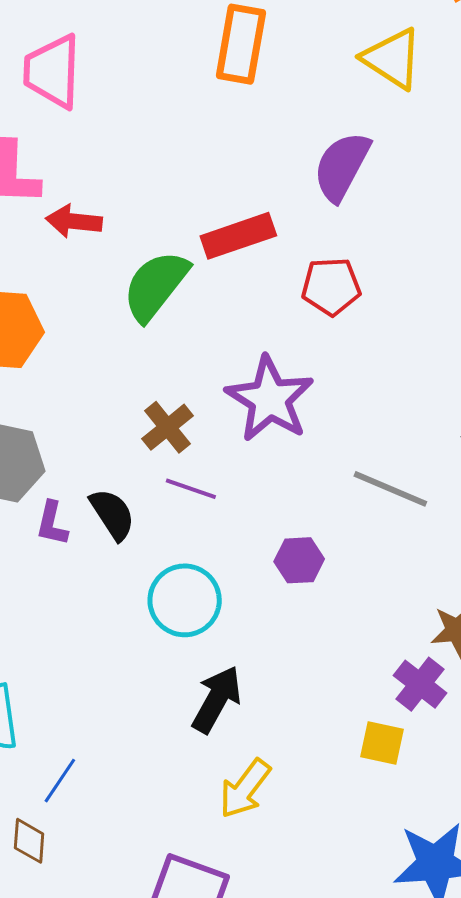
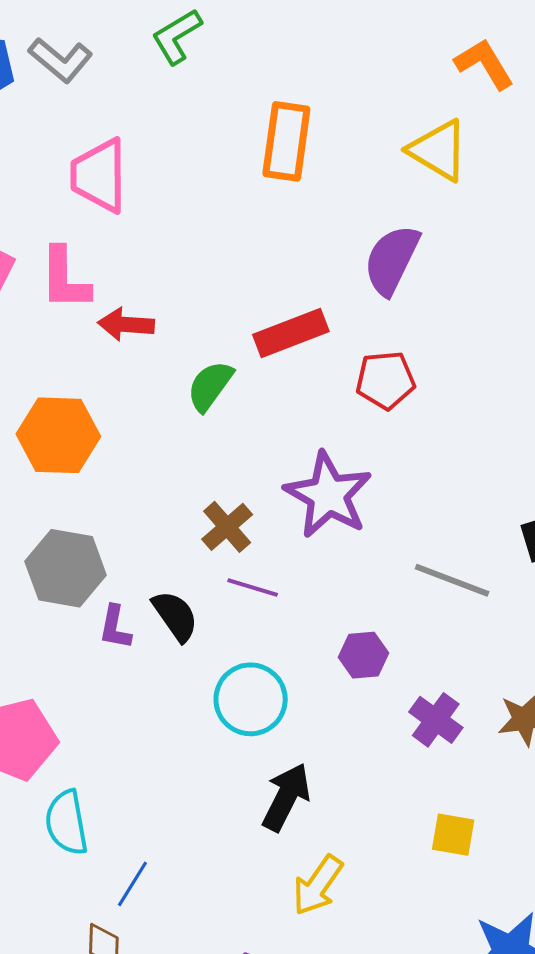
green semicircle: (156, 286) -> (210, 386), size x0.7
purple cross: (420, 684) -> (436, 720), moved

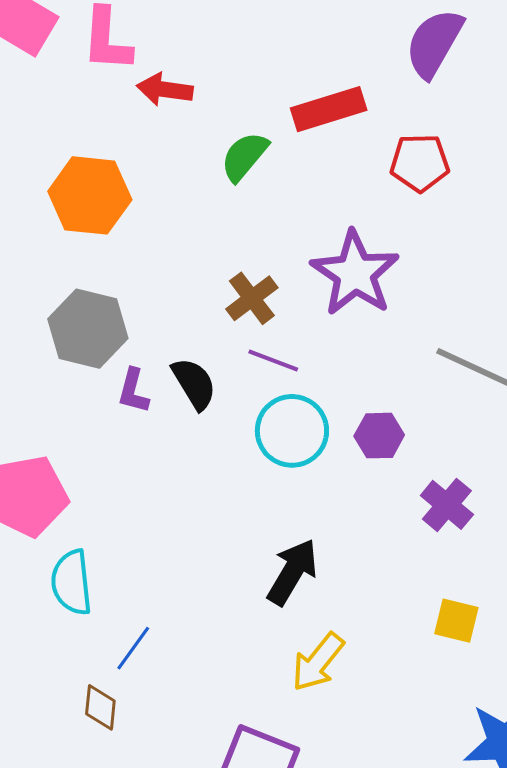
cyan circle: (251, 699) -> (292, 431), moved

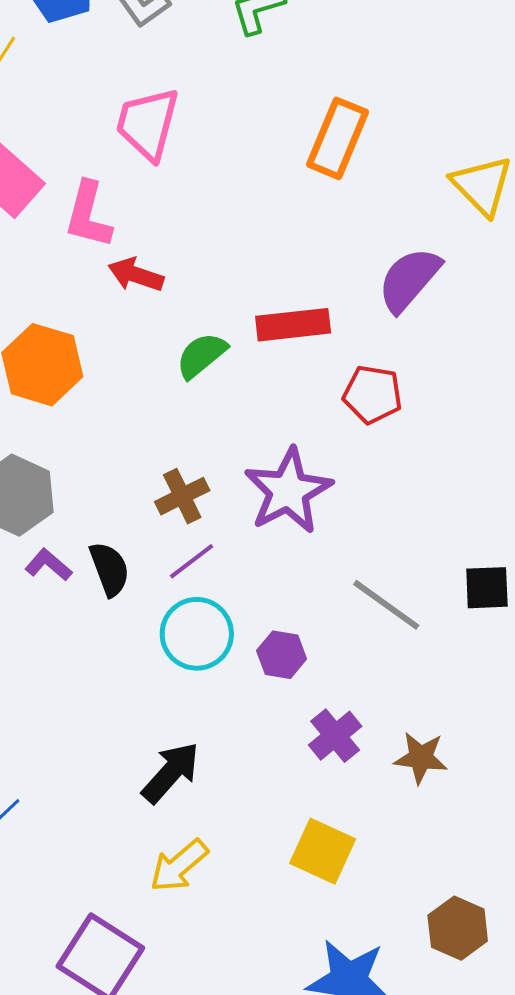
purple line: (273, 361) -> (192, 561), turned -69
purple L-shape: (133, 391) -> (48, 565), turned 105
yellow square: (456, 621) -> (323, 851), size x1.4

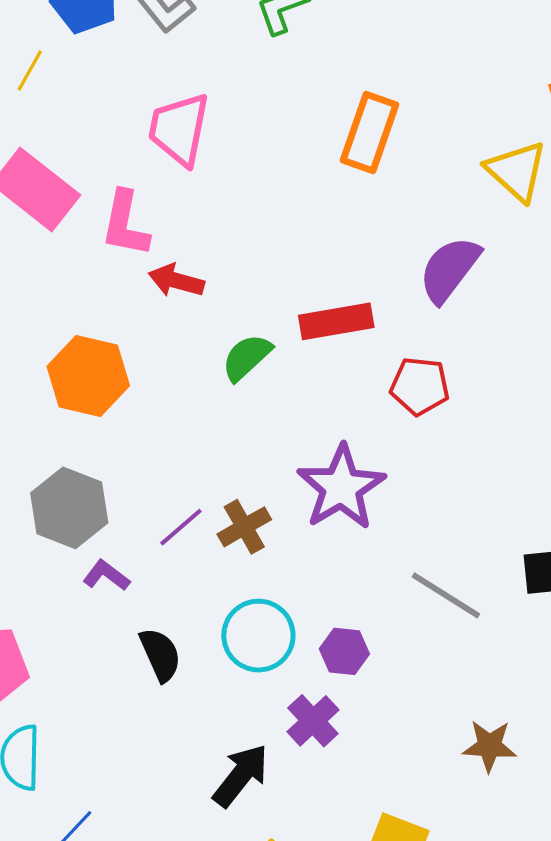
brown cross: (182, 496) -> (244, 527), moved
purple line: (192, 561) -> (181, 527), moved
black semicircle: (109, 569) -> (160, 655), moved
purple cross: (335, 736) -> (313, 721), moved

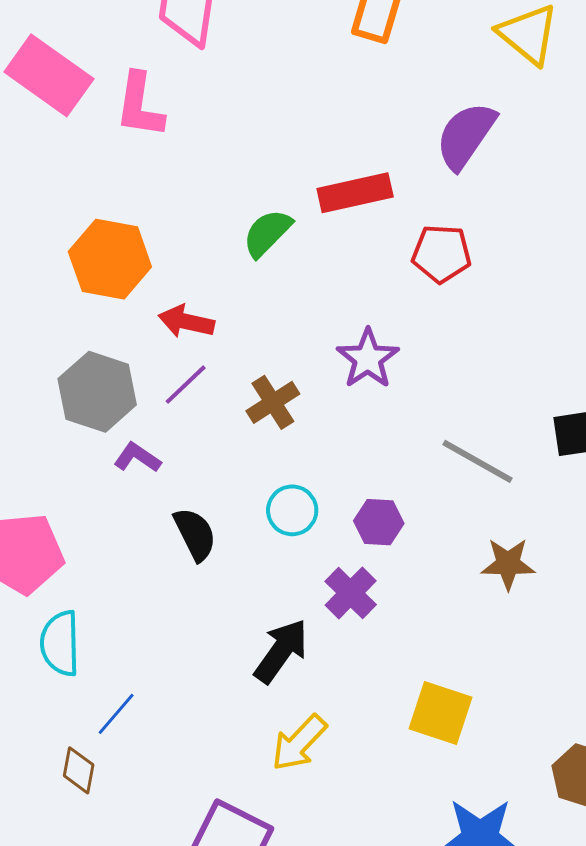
red arrow: (176, 281) -> (186, 322), moved
purple star: (341, 487) -> (368, 359), size x0.7
purple line: (181, 527) -> (186, 385), moved
cyan circle: (258, 636) -> (292, 510), size x0.7
brown star: (489, 746) -> (508, 564), moved

